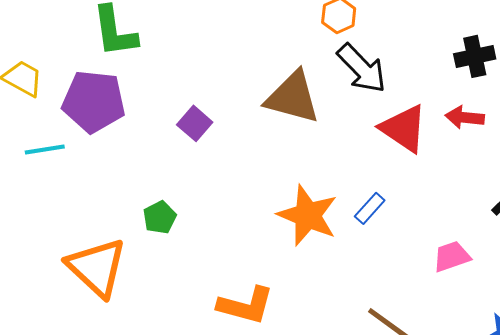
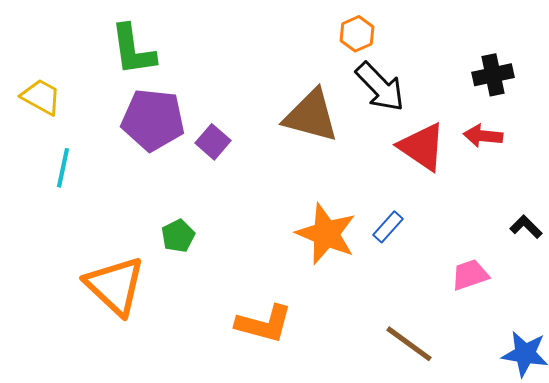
purple pentagon: (94, 101) -> (153, 120), moved
cyan line: (45, 149) -> (63, 168), turned -69

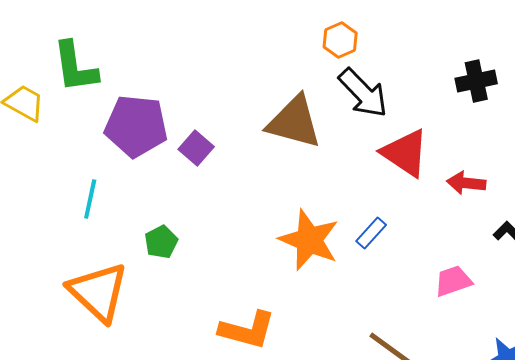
green L-shape: (133, 50) -> (75, 67), moved
red arrow: (483, 136) -> (466, 183), moved
cyan line: (63, 168) -> (90, 199), moved

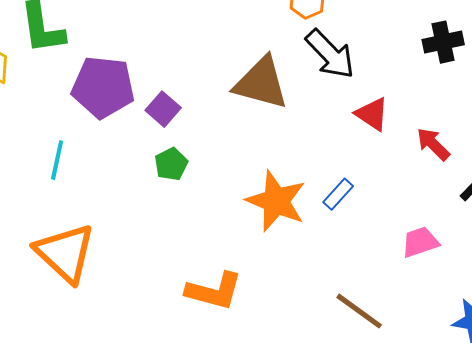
red triangle: (405, 153) -> (372, 114), size x0.7
red arrow: (466, 183) -> (433, 144), turned 39
green pentagon: (161, 242) -> (171, 164), moved

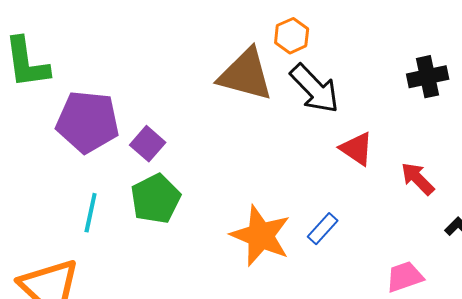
brown triangle: (261, 83) -> (246, 75), moved
cyan line: (57, 160) -> (91, 213), moved
green pentagon: (171, 164) -> (156, 199), size x1.5

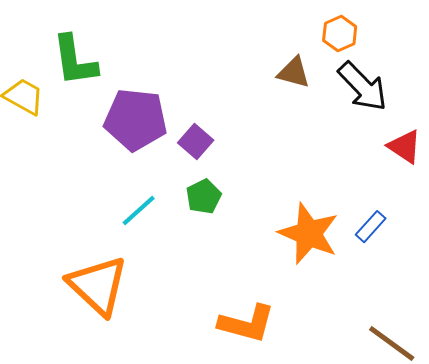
brown triangle: (246, 75) -> (294, 73), size x0.6
green pentagon: (156, 199) -> (204, 197), size x0.7
cyan line: (91, 213) -> (139, 211), turned 36

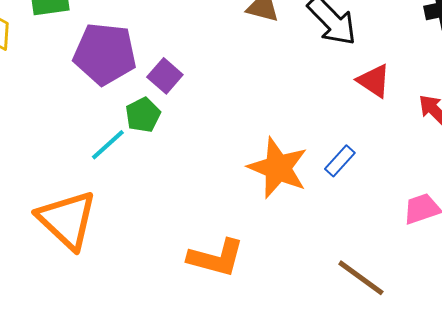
green pentagon: (204, 197) -> (143, 115), moved

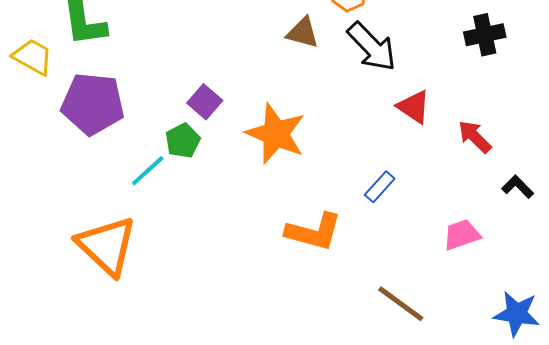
purple pentagon: (105, 54) -> (93, 104), moved
orange star: (278, 168) -> (276, 134), moved
orange L-shape: (216, 258) -> (314, 232), moved

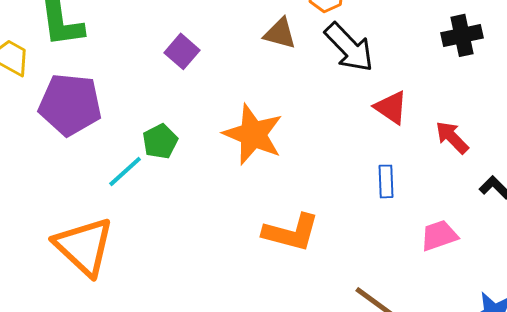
purple square: (205, 102) -> (182, 51), moved
blue rectangle: (380, 187) -> (386, 181), moved, turned -44

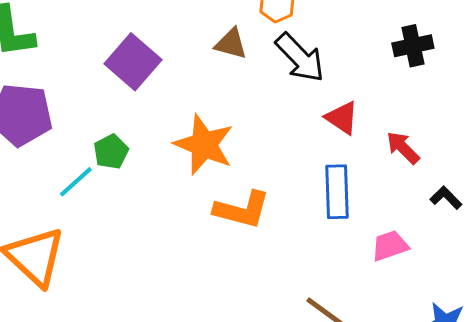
purple square: (182, 51) -> (133, 62), size x1.6
blue rectangle: (386, 181) -> (337, 192), size x1.6
orange L-shape: (291, 232) -> (242, 210), moved

